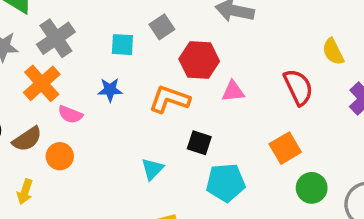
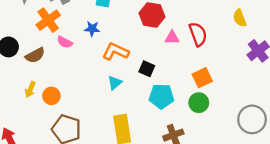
red semicircle: (298, 87) -> (198, 34), moved
orange L-shape: (169, 99) -> (116, 52), moved
orange circle: (60, 156) -> (51, 96), moved
green circle: (312, 188) -> (199, 103), moved

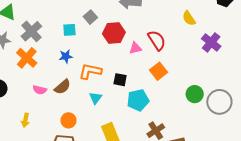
pink semicircle: (65, 42) -> (40, 90), moved
brown semicircle: (35, 55) -> (62, 87), moved
orange square: (202, 78) -> (158, 71), moved
orange circle: (51, 96) -> (68, 120), moved
green circle: (199, 103) -> (195, 94), moved

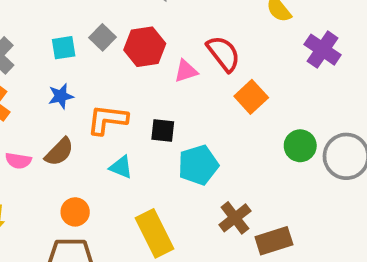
gray square: (90, 17) -> (102, 37), moved
orange square: (158, 71) -> (251, 97), moved
cyan triangle: (96, 98) -> (121, 167), turned -40

